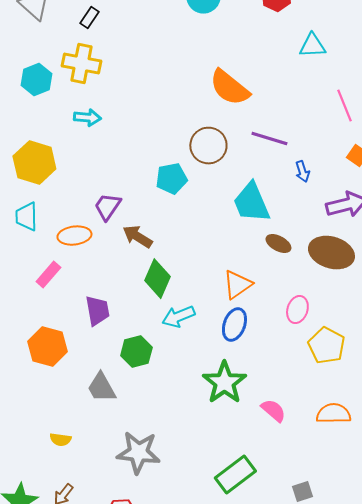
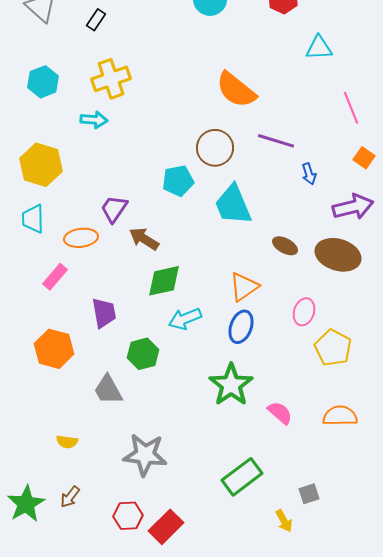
yellow cross: (81, 64) -> (111, 79), moved, turned -30
cyan trapezoid: (251, 203) -> (233, 205), moved
green diamond: (157, 279) -> (164, 281), turned 54

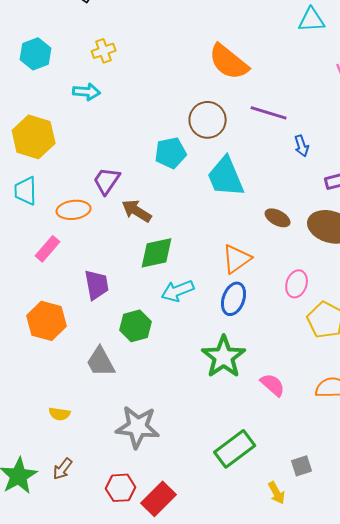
yellow cross: (111, 79) -> (104, 51), size x0.6

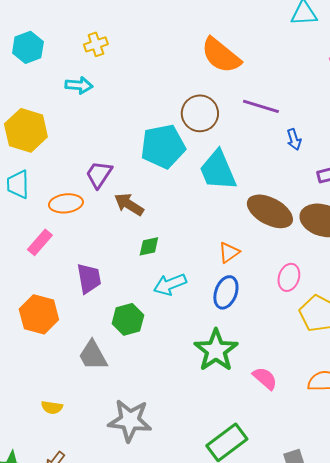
cyan pentagon: (171, 153) -> (163, 146), size x1.4
brown ellipse: (278, 218) -> (270, 211), size x1.8
green diamond: (157, 253) -> (149, 246), size x0.6
orange triangle: (237, 259) -> (229, 252), size x0.7

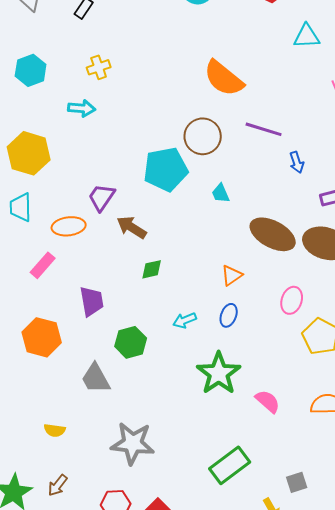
cyan trapezoid: (218, 170) -> (221, 193), size x0.5
cyan arrow: (170, 284) -> (185, 320), moved, size x0.7
blue ellipse: (226, 292) -> (229, 315), size x0.7

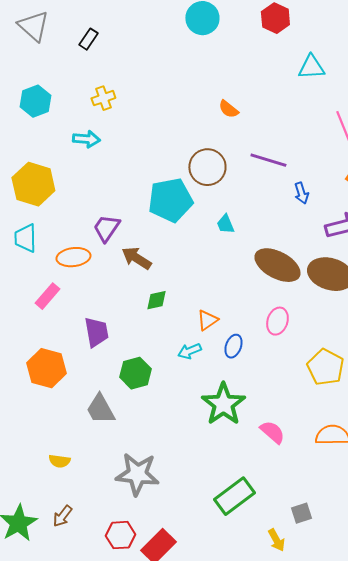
orange semicircle: (224, 78) -> (228, 109), size x0.5
orange triangle: (232, 275) -> (207, 320), moved
pink ellipse: (292, 300) -> (277, 321), moved

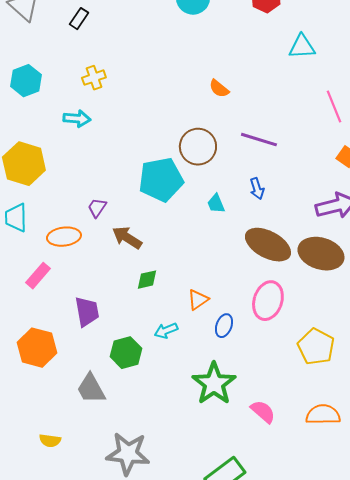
blue arrow: (301, 193) -> (257, 189), moved
purple trapezoid: (106, 228) -> (97, 208), size x0.7
pink ellipse: (277, 321) -> (268, 301), size x1.4
cyan arrow: (189, 351) -> (166, 331), moved

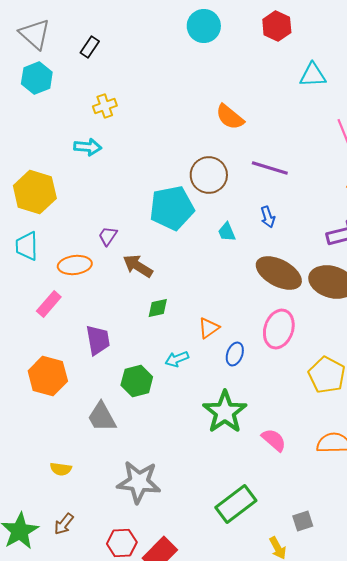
cyan hexagon: (26, 81) -> (37, 78), moved
orange semicircle: (219, 89) -> (230, 117), size x1.4

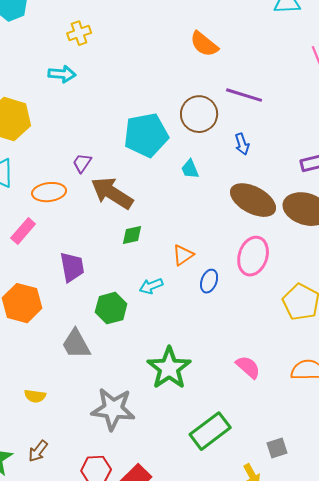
brown circle: (209, 175) -> (199, 114), moved
cyan trapezoid: (227, 232) -> (190, 169), moved
brown arrow: (138, 266) -> (112, 193), size x1.4
green star: (225, 412) -> (169, 368), moved

